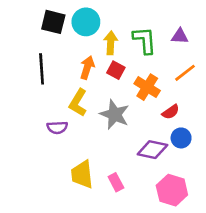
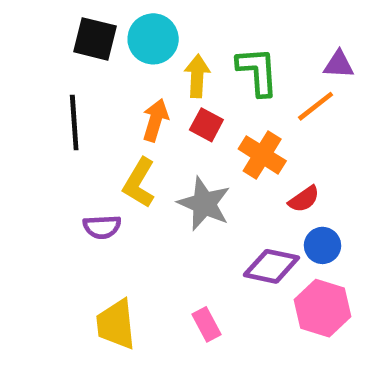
purple triangle: (180, 36) -> (339, 64), moved
orange line: (185, 73) -> (316, 106), moved
yellow trapezoid: (82, 174) -> (116, 324), moved
pink hexagon: (172, 190) -> (322, 308), moved

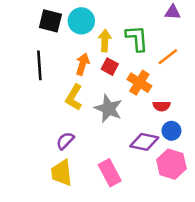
purple triangle: (339, 64) -> (173, 12), moved
red semicircle: (304, 199) -> (162, 106), turned 35
purple semicircle: (102, 227) -> (65, 141), moved, turned 138
pink rectangle: (206, 324) -> (110, 173), size x1.5

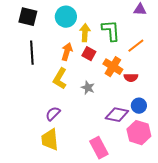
black square: (50, 21) -> (28, 17), moved
red semicircle: (162, 106) -> (131, 78), moved
gray star: (108, 109) -> (88, 88), size x0.6
pink rectangle: (110, 173) -> (99, 148), moved

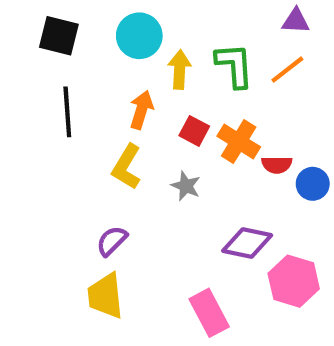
orange line: (136, 46) -> (287, 70), moved
red square: (89, 54) -> (194, 131), moved
blue circle: (139, 106) -> (313, 184), moved

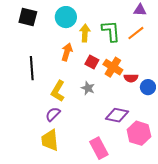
black line: (67, 112) -> (32, 68), moved
yellow L-shape: (127, 167) -> (58, 91), moved

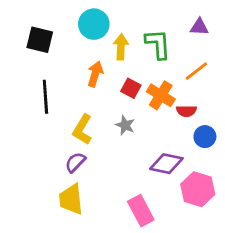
purple triangle: (140, 10) -> (199, 27), moved
black square: (28, 17) -> (40, 40), moved
orange line: (136, 33) -> (196, 71), moved
blue circle: (148, 87) -> (205, 137), moved

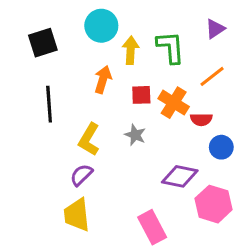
purple triangle: (199, 27) -> (215, 29), turned -36
black square: (40, 40) -> (43, 43), turned -32
red square: (131, 88) -> (141, 95), turned -30

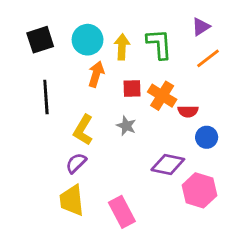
cyan circle: (101, 26) -> (88, 40), moved
orange line: (212, 76) -> (208, 58), moved
pink rectangle: (152, 227) -> (122, 212), moved

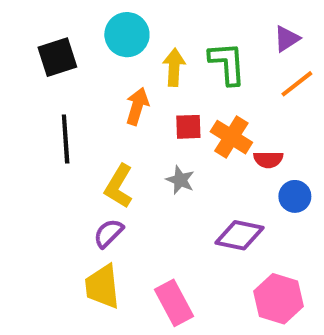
cyan circle: (88, 40) -> (127, 35), moved
pink hexagon: (199, 190) -> (278, 299), moved

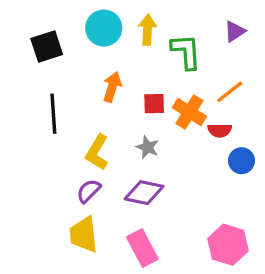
yellow arrow: (174, 67) -> (147, 30), moved
orange line: (297, 84) -> (230, 92), moved
purple diamond: (240, 235) -> (144, 193), moved

